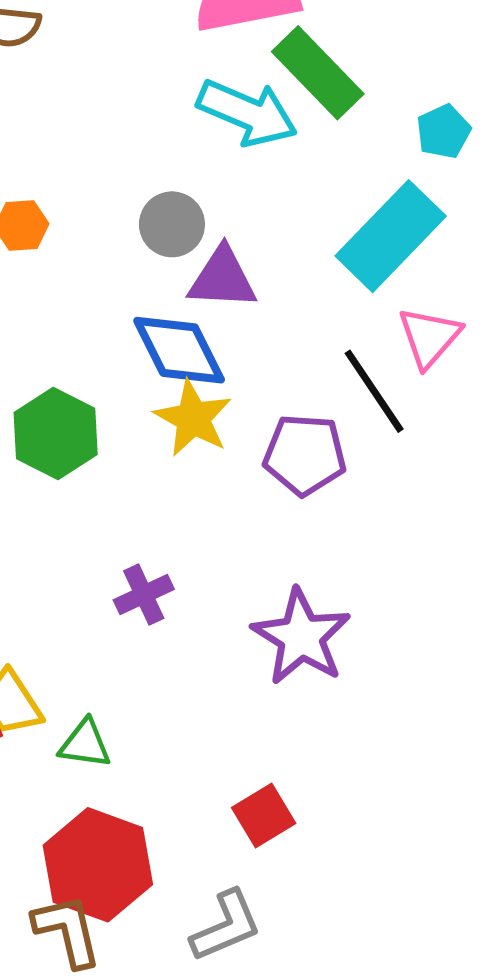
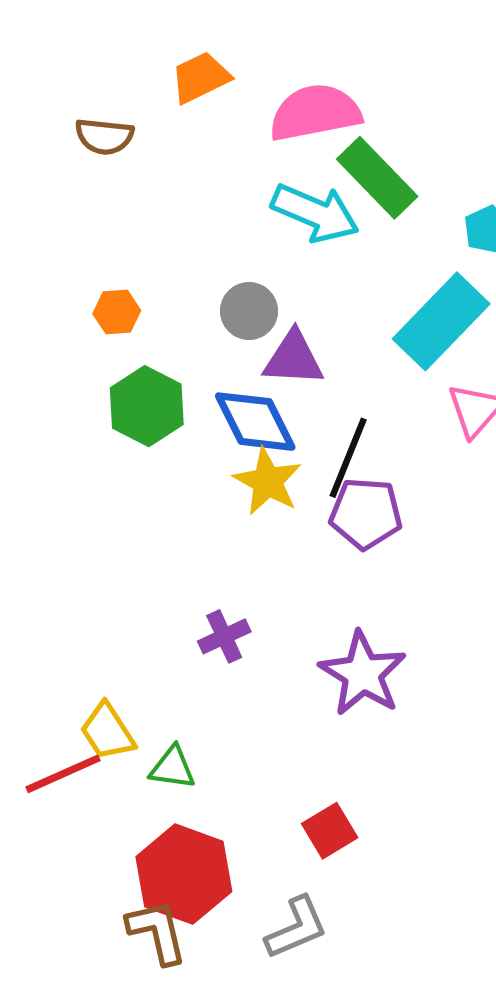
black line: (374, 391) -> (348, 458), moved, turned 56
green hexagon: (56, 434) -> (147, 406), moved

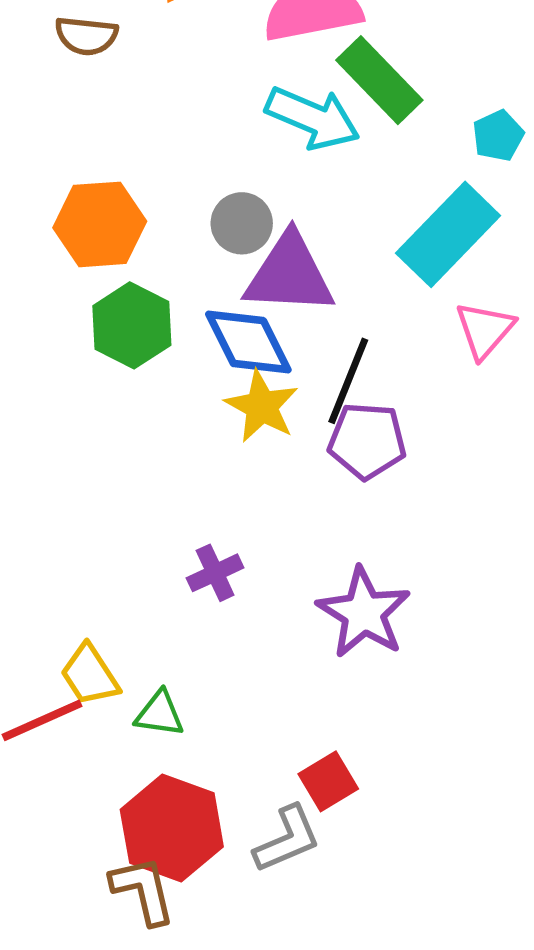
orange hexagon: (117, 312) -> (100, 224), size x1.8
purple triangle: (293, 359) -> (289, 274), size x1.4
gray L-shape: (297, 928) -> (287, 839), moved

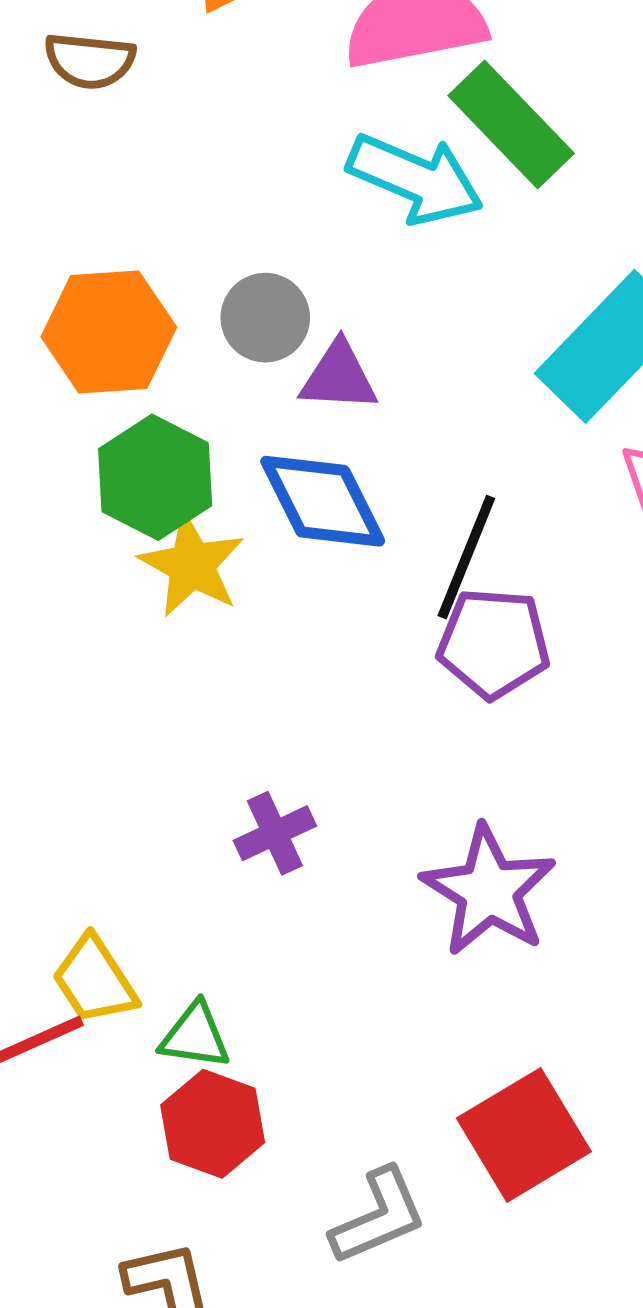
gray circle: (242, 223) -> (265, 318), moved
purple triangle: (289, 274) -> (339, 377), moved, size x0.6
yellow star: (262, 406) -> (192, 565), moved
red square: (328, 781) -> (524, 1135), moved, size x1.5
red hexagon: (172, 828) -> (213, 1124), moved, size x0.7

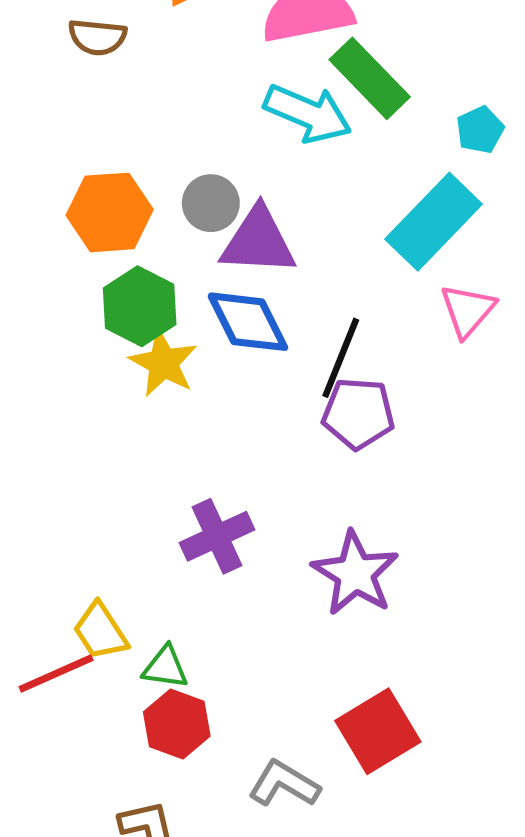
purple triangle: (339, 377) -> (258, 241), size x1.5
purple cross: (275, 833) -> (217, 536), size x1.4
gray L-shape: (379, 1216) -> (284, 784), turned -126

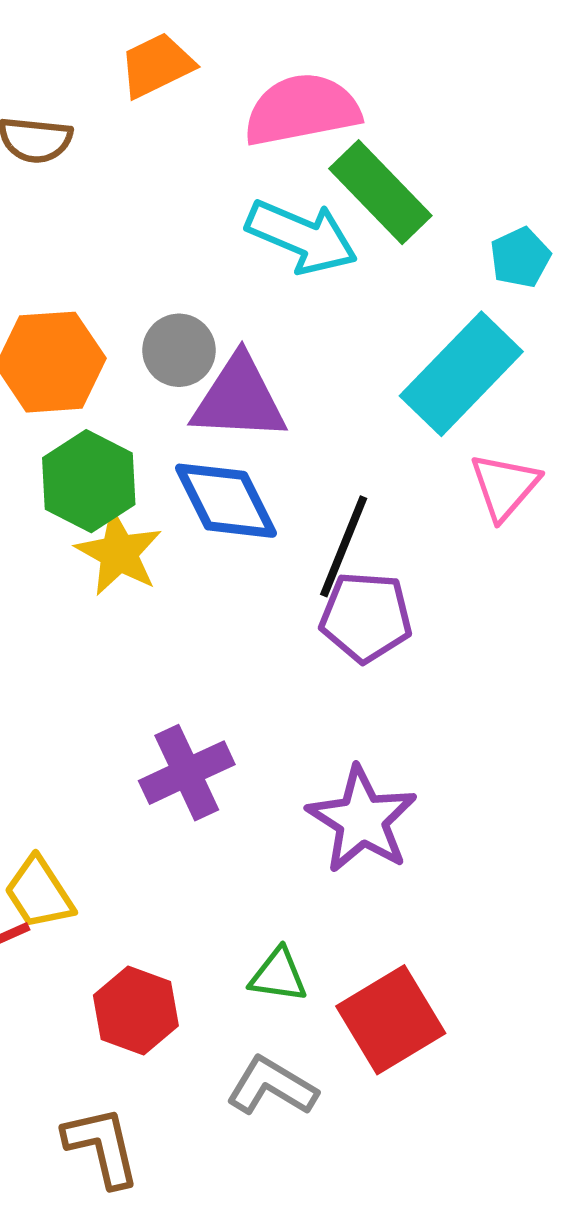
green triangle: (165, 667) -> (278, 975), moved

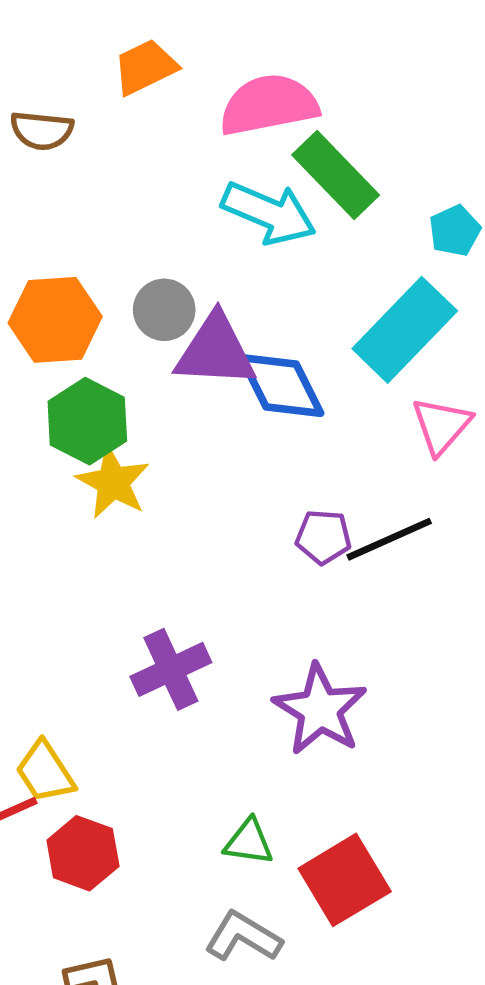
blue diamond: (226, 501) -> (281, 386), moved
black line: (344, 546) -> (389, 539), moved, turned 44
purple pentagon: (366, 617) -> (323, 537), size x0.7
red hexagon: (136, 1011) -> (83, 853), moved

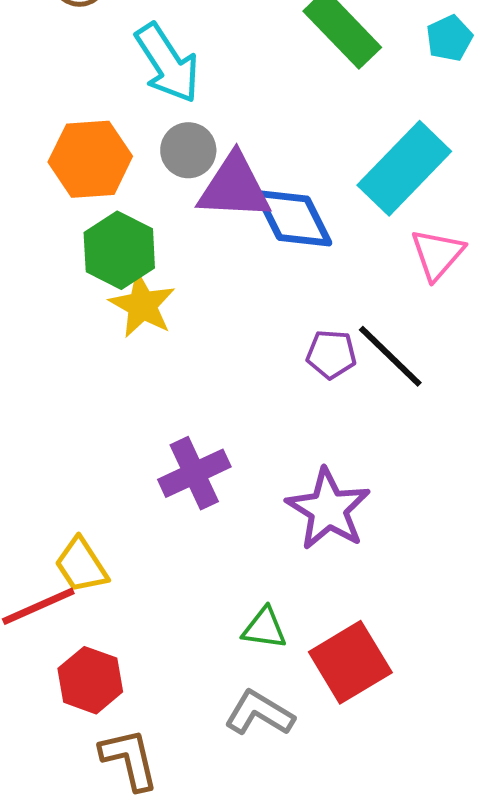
cyan arrow: (269, 213) -> (167, 63), moved, turned 34
cyan pentagon: (455, 231) -> (449, 38), moved
black line: (389, 539) -> (390, 356), turned 68
red hexagon: (83, 853) -> (90, 680), moved

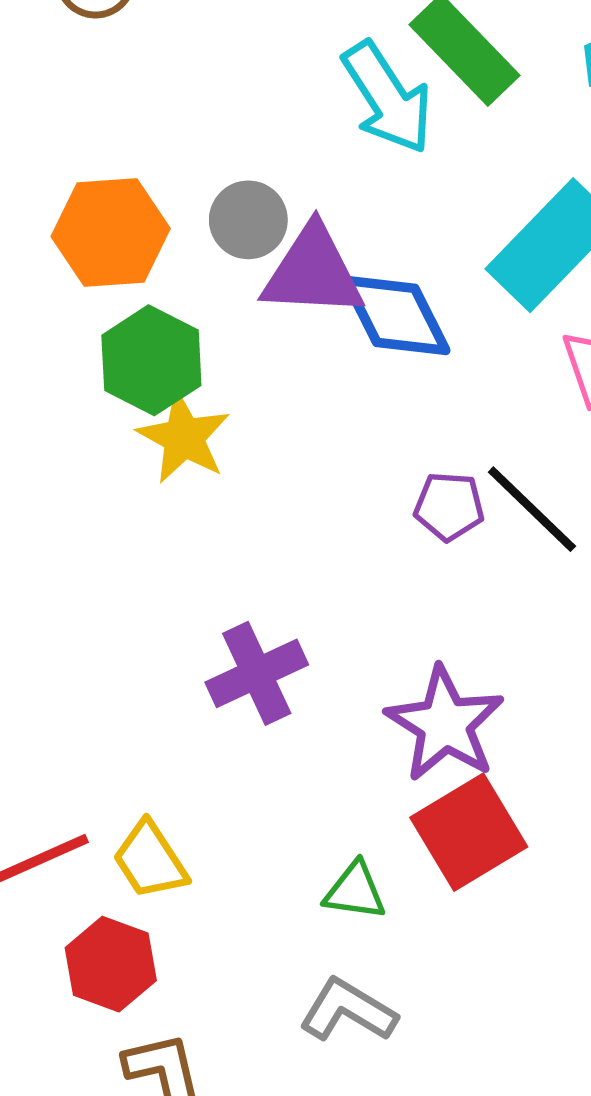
cyan arrow: (167, 63) -> (387, 98), moved
yellow trapezoid: (81, 565) -> (150, 860), moved
red square: (350, 662) -> (469, 832), moved

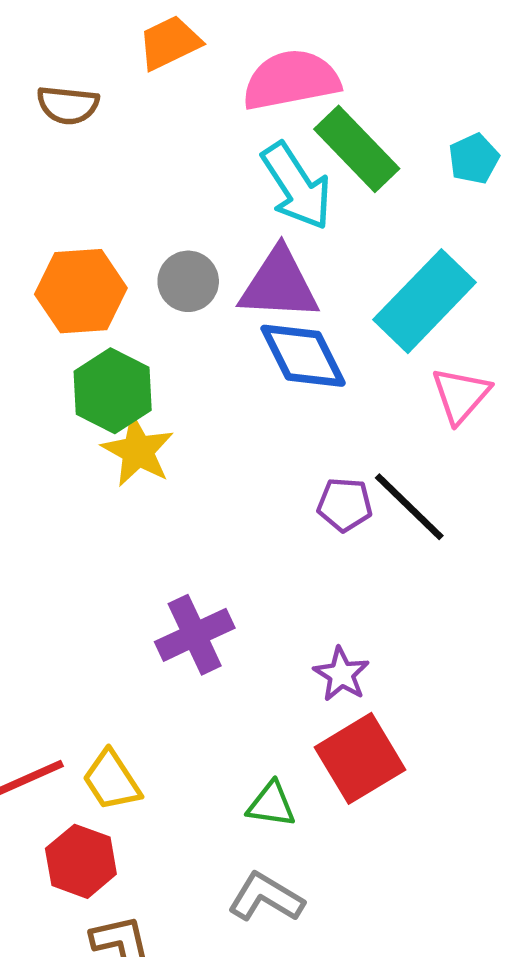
purple triangle: (313, 272) -> (279, 285), moved
purple star: (445, 724) -> (341, 674), size x0.6

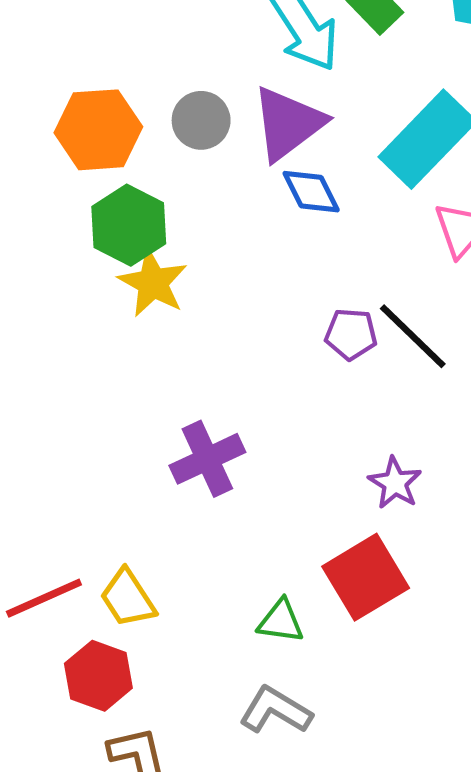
purple triangle: (279, 285) -> (288, 123), turned -40
blue diamond: (303, 356) -> (311, 192), size x0.7
purple star: (341, 674) -> (395, 483), moved

